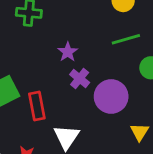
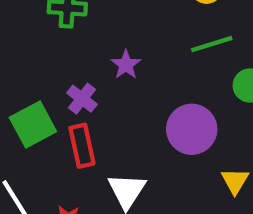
purple cross: (80, 79) -> (82, 99), moved

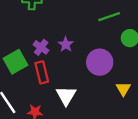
purple star: (126, 65) -> (66, 44), moved

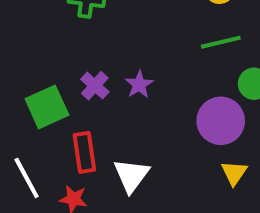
purple circle: (100, 62) -> (221, 121), moved
red rectangle: (42, 72) -> (84, 152), moved

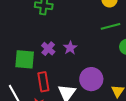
green square: (47, 107) -> (25, 59), turned 30
purple circle: (221, 121) -> (91, 79), moved

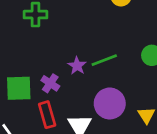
green line: (110, 26) -> (104, 60), moved
purple cross: (48, 49) -> (50, 83), moved

